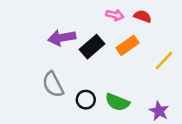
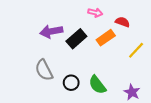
red semicircle: (143, 16) -> (122, 22), moved
green semicircle: (117, 102) -> (97, 85), turned 30

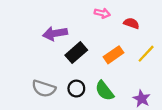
orange rectangle: (106, 38) -> (113, 55), moved
black rectangle: (76, 39) -> (76, 53), moved
gray semicircle: (44, 70) -> (44, 89), moved, turned -45

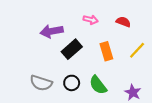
pink arrow: (102, 13) -> (91, 20), moved
orange rectangle: (113, 55) -> (106, 51), turned -72

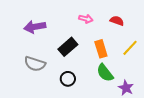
purple arrow: (52, 31) -> (35, 27), moved
gray semicircle: (41, 83) -> (35, 64), moved
green semicircle: (98, 85) -> (105, 73), moved

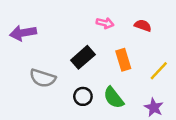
purple arrow: (35, 27) -> (23, 33), moved
yellow line: (130, 48) -> (159, 71), moved
green semicircle: (105, 73) -> (114, 98), moved

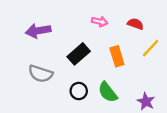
purple arrow: (23, 33) -> (38, 31), moved
yellow line: (159, 71) -> (151, 48), moved

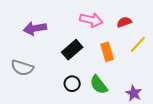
pink arrow: (100, 22) -> (91, 20), size x1.5
red semicircle: (135, 24) -> (124, 22), turned -40
gray semicircle: (40, 74) -> (22, 68), moved

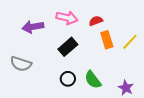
pink arrow: (91, 20) -> (67, 18), moved
red semicircle: (124, 22) -> (96, 21), moved
orange rectangle: (107, 52) -> (107, 40), moved

